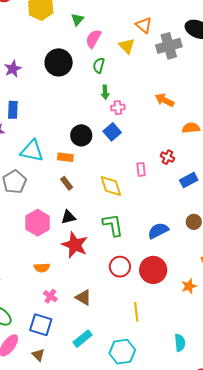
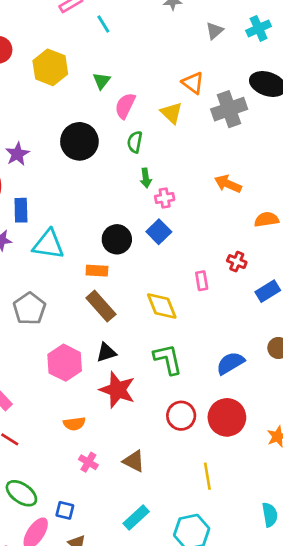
cyan triangle: (32, 151) -> (48, 244), moved
brown rectangle: (67, 183) -> (101, 306), size x1.6
blue square: (41, 325) -> (65, 510), moved, size x0.6

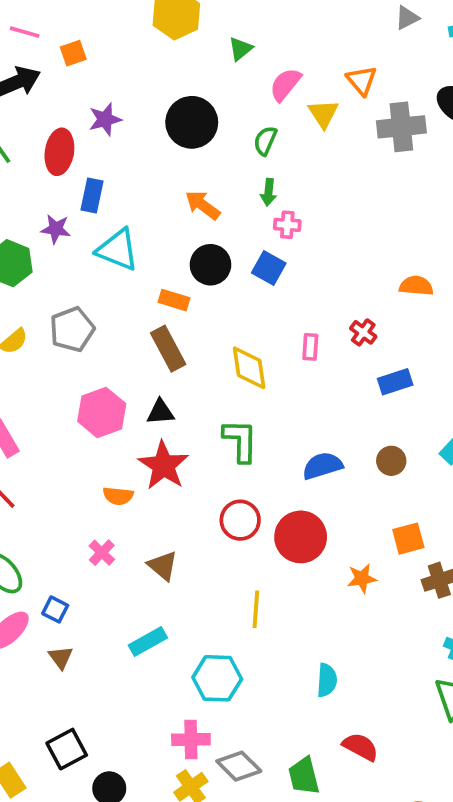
pink semicircle: (125, 106) -> (285, 84), moved
orange arrow: (228, 184) -> (203, 205), moved
blue square: (159, 232) -> (269, 268), turned -30
orange semicircle: (74, 424) -> (118, 496), moved

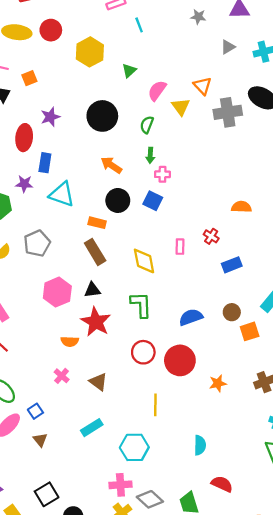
orange square: (408, 539) -> (250, 331), moved
blue square: (55, 609) -> (35, 411), turned 32

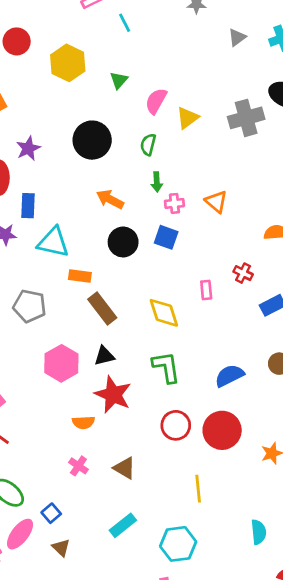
orange triangle: (203, 86) -> (216, 202), moved
yellow triangle: (181, 107) -> (187, 118), turned 36
orange rectangle: (97, 223) -> (80, 276), moved
gray pentagon: (37, 243) -> (30, 306), turned -30

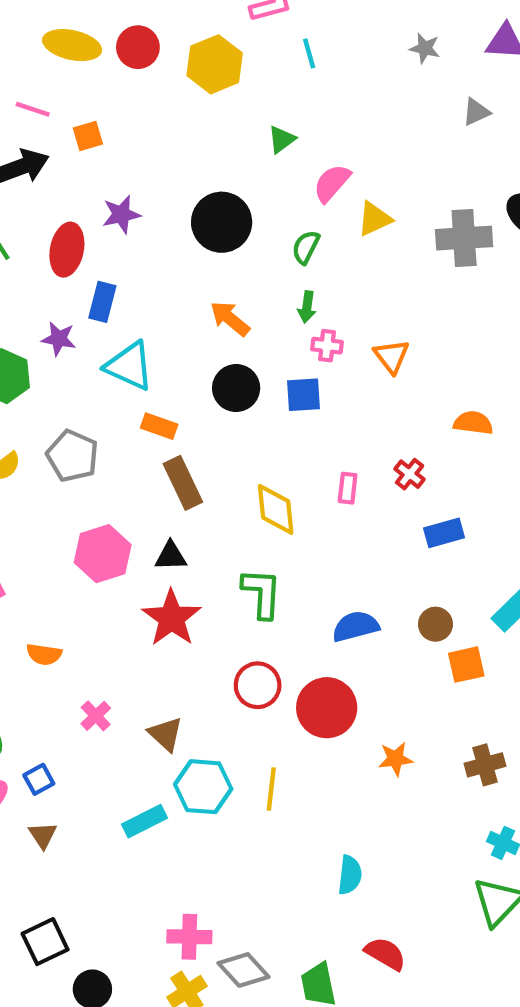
yellow hexagon: (68, 63) -> (215, 64), moved
blue square: (166, 237) -> (303, 395), turned -35
orange semicircle: (84, 422) -> (44, 654), moved
cyan hexagon: (178, 544) -> (203, 787), moved

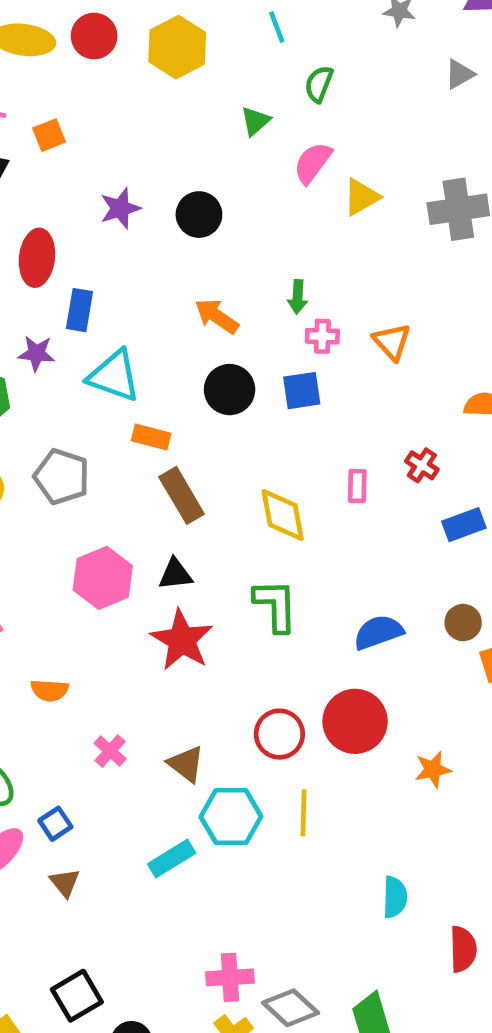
purple star: (121, 214) -> (120, 208), moved
black circle: (222, 222) -> (199, 215), size x0.7
green semicircle: (306, 247) -> (319, 84), moved
red circle: (258, 685) -> (279, 734), moved
red semicircle: (385, 954) -> (463, 949), moved, turned 63

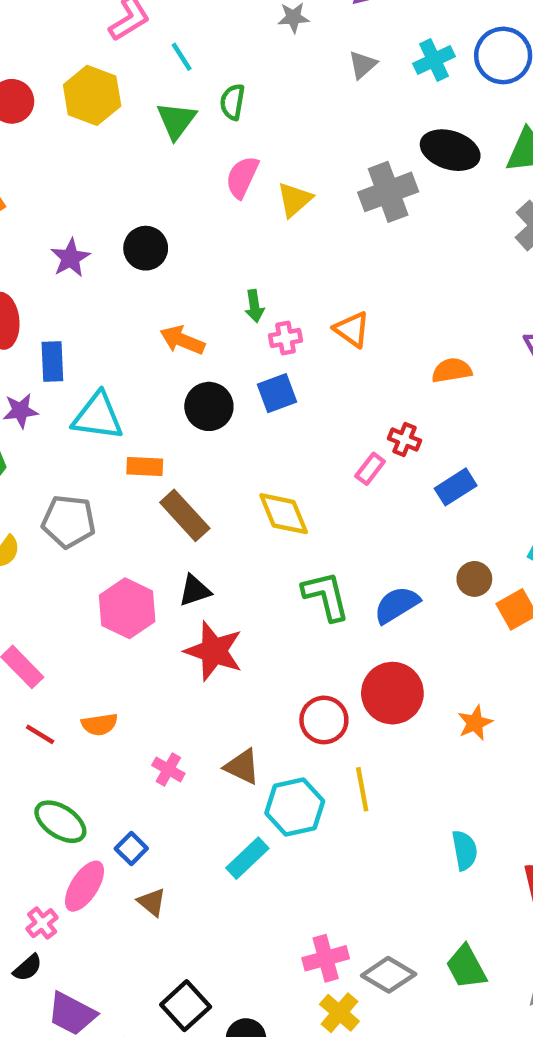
green triangle: (255, 121) -> (176, 120), moved, size x1.4
pink rectangle: (357, 486) -> (370, 469), moved, turned 48
green L-shape: (276, 605) -> (326, 596), moved

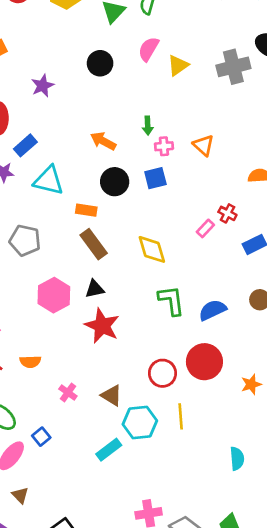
black circle: (146, 248) -> (100, 63), moved
blue rectangle: (52, 362) -> (25, 145), turned 45
orange rectangle: (145, 467) -> (86, 210), moved
brown triangle: (152, 902) -> (20, 495), moved

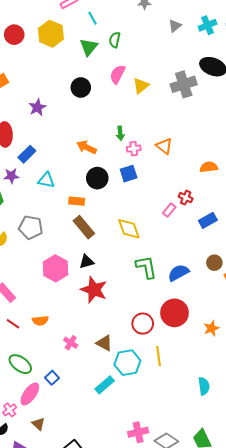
cyan triangle: (49, 181) -> (46, 180), size x0.7

